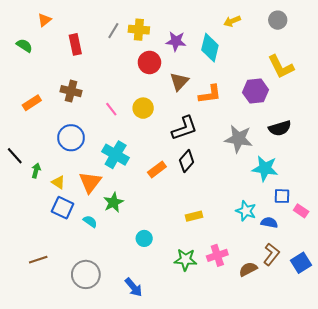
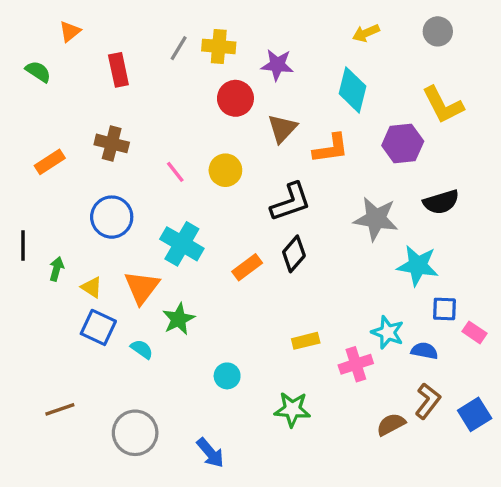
cyan diamond: (210, 48) -> (353, 90), moved
black line: (15, 156) -> (23, 245), turned 42
pink cross: (217, 255) -> (356, 364), moved

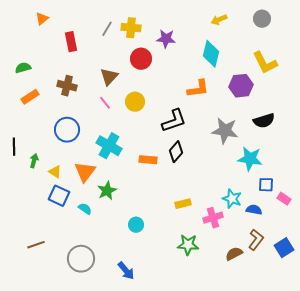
green semicircle: (38, 72) -> (23, 68), moved, turned -49
brown triangle: (282, 128) -> (109, 77), moved
orange rectangle: (247, 267) -> (148, 160), turned 42
green star: (292, 409) -> (188, 245), moved

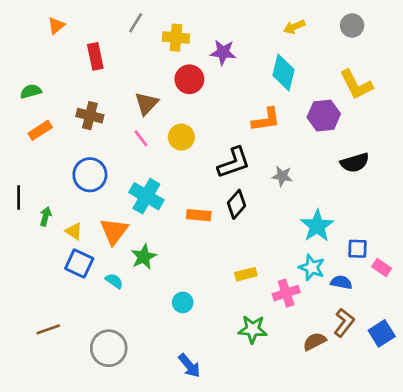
gray line: (107, 29) -> (136, 23), moved
gray star: (225, 131) -> (282, 176), moved, size x0.6
cyan star: (250, 159) -> (317, 226), moved, turned 30
blue arrow: (126, 271) -> (189, 366), moved

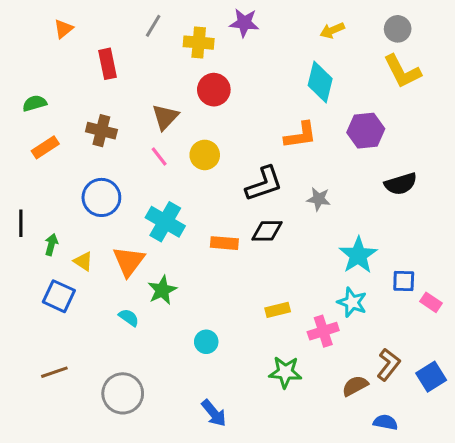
purple star: (223, 52) -> (244, 23), moved
yellow L-shape: (356, 85) -> (402, 71), moved
black diamond: (236, 204) -> (267, 231), turned 48
blue square: (79, 263) -> (59, 296), moved
blue semicircle: (341, 282) -> (385, 422), moved

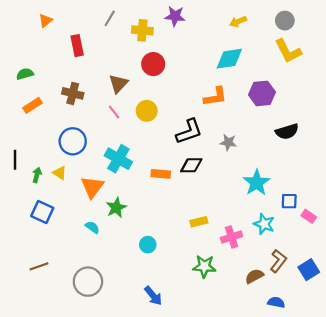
cyan diamond: (320, 82) -> (229, 59), turned 68
yellow triangle: (83, 261) -> (60, 173), moved
cyan star: (352, 302) -> (264, 224), moved

